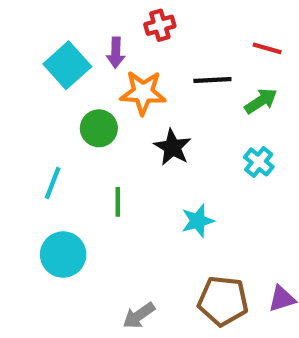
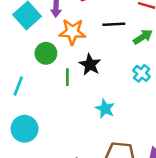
green line: (118, 202) -> (67, 77), moved
cyan star: (198, 221) -> (105, 109), turned -30

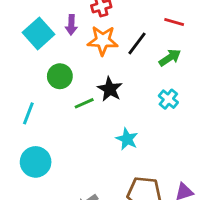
black line: (114, 24) -> (137, 43), turned -50
orange star: (72, 32) -> (103, 41), moved
green line: (67, 77) -> (84, 103), turned 66

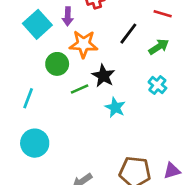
orange star: (103, 41) -> (84, 44), moved
cyan star: (127, 139) -> (115, 107), moved

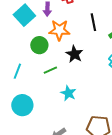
black line: (128, 34) -> (93, 22), turned -48
green line: (80, 89) -> (50, 70), moved
cyan star: (115, 107) -> (68, 93), moved

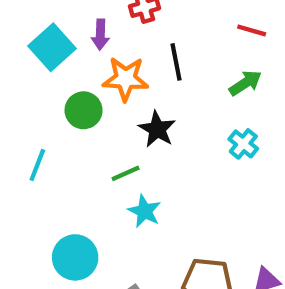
black line: (93, 22) -> (176, 62), moved
green line: (50, 70) -> (126, 173), moved
cyan circle: (22, 105) -> (75, 257), moved

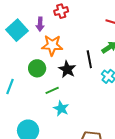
black line: (176, 62) -> (89, 59), moved
green circle: (84, 110) -> (37, 68), moved

